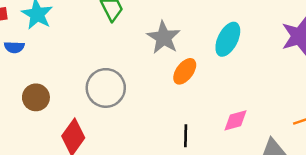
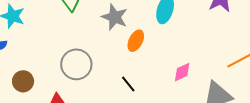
black line: (186, 136) -> (128, 84), moved, turned -30

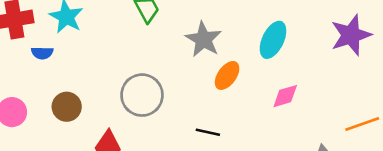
pink diamond: (182, 72) -> (285, 96), moved
black line: (128, 84) -> (208, 132), turned -48

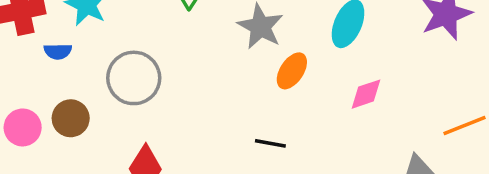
gray circle: (142, 95) -> (134, 78), moved
brown circle: (67, 107) -> (71, 118), moved

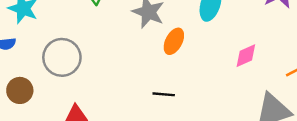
pink diamond: (366, 94) -> (246, 56), moved

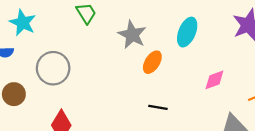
black line: (164, 94) -> (158, 107), moved

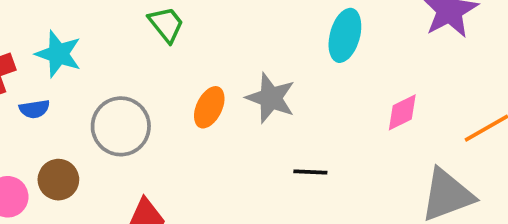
gray star: (132, 35) -> (271, 98), moved
orange ellipse: (152, 62) -> (209, 107), moved

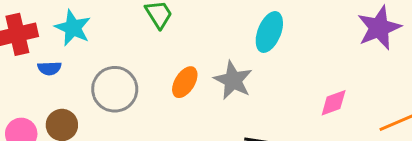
cyan ellipse: (345, 35) -> (269, 32), moved

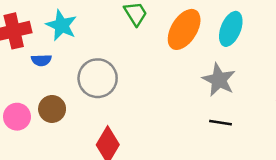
gray star: (233, 80) -> (219, 80), moved
orange ellipse: (185, 82) -> (184, 29), moved, size x1.5

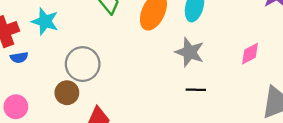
blue semicircle: (41, 60) -> (19, 57), moved
brown circle: (52, 109) -> (67, 93), moved

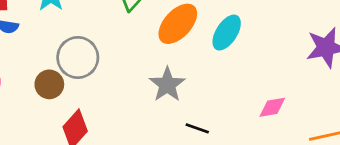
gray star: (190, 52) -> (167, 85), moved

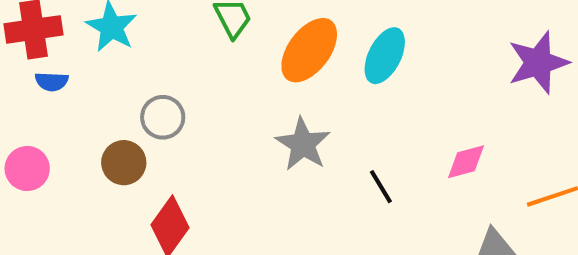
gray circle: (78, 57) -> (163, 117), size x0.7
black line: (197, 128) -> (381, 187), moved, turned 45

